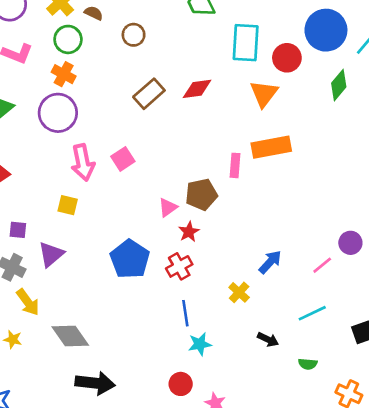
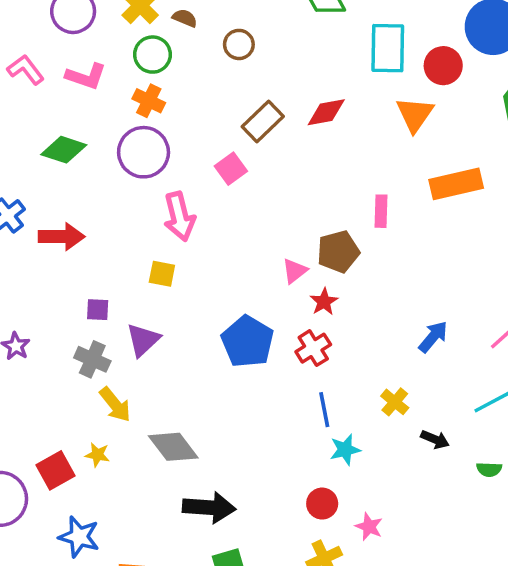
orange rectangle: (271, 147) -> (456, 184), moved
pink square: (123, 159) -> (231, 169), moved
yellow cross: (239, 292) -> (395, 402), moved

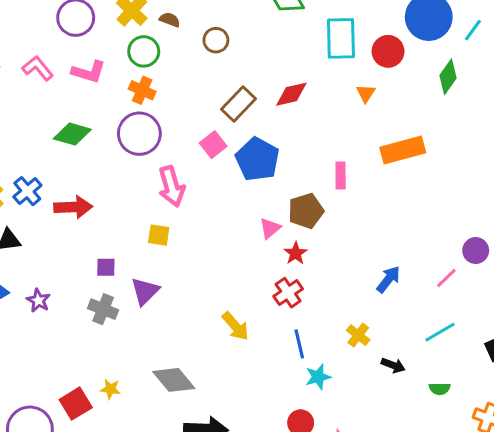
orange triangle: (415, 114) -> (366, 93), size x0.6
blue pentagon: (247, 342) -> (257, 159), moved
yellow arrow: (115, 405) -> (235, 326), moved

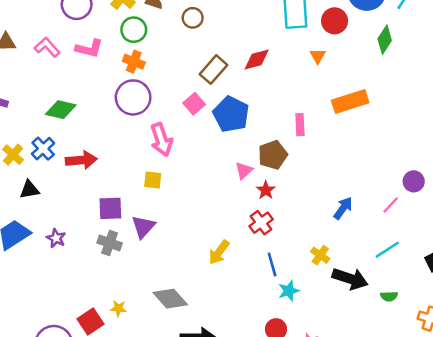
green diamond: (72, 134) -> (61, 110), moved
purple square: (106, 267) -> (110, 208), size x1.5
yellow arrow: (235, 326) -> (219, 252), turned 80
black arrow: (393, 365) -> (350, 279), size x1.8

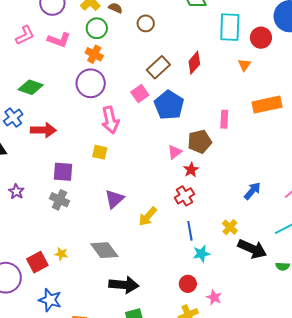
pink L-shape: (47, 47) -> (25, 35), turned 100
red diamond: (257, 60) -> (194, 63), turned -40
purple triangle: (143, 227) -> (114, 199), moved

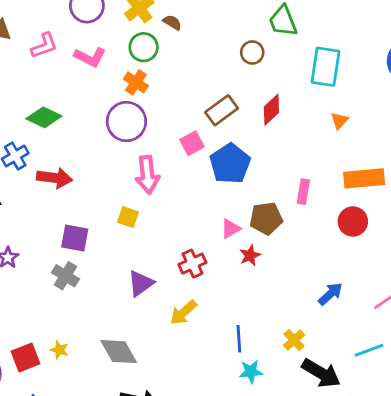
brown circle: (146, 23) -> (252, 53), moved
red circle: (261, 38) -> (353, 222), moved
red cross: (184, 196) -> (192, 264), moved

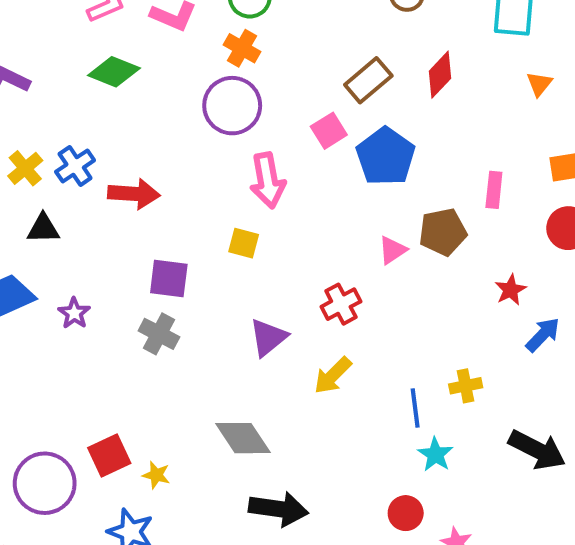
green diamond: (44, 117) -> (114, 72), moved
red star: (250, 255) -> (511, 290), moved
yellow cross: (294, 340) -> (466, 386), moved, turned 35
yellow star: (59, 350) -> (156, 475), moved
cyan star: (251, 372) -> (435, 454), turned -30

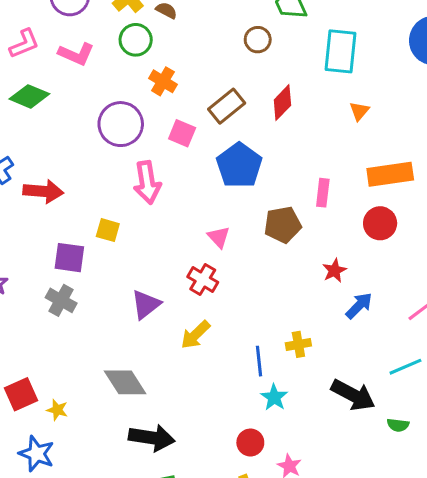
orange cross: (242, 48) -> (163, 81), moved
pink square: (329, 131) -> (182, 133), moved, turned -36
yellow square: (244, 243) -> (108, 230), moved
pink triangle: (392, 250) -> (219, 237), moved, turned -40
red cross: (341, 304) -> (203, 279), turned -32

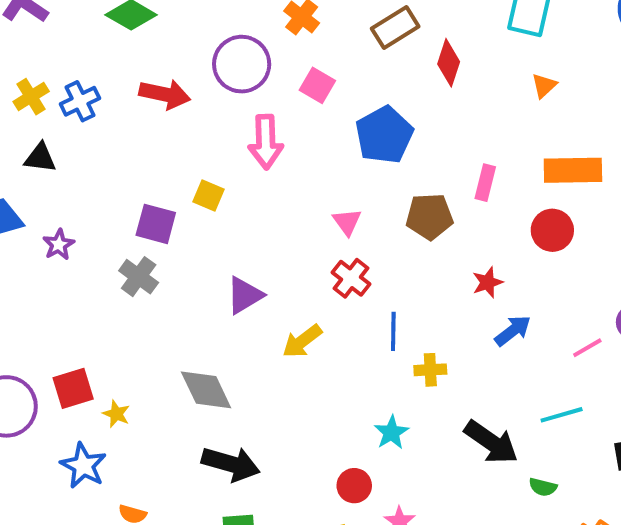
red diamond: (282, 103) -> (449, 63), turned -33
brown rectangle: (227, 106) -> (395, 28), moved
red arrow: (43, 191) -> (165, 94), moved
red cross: (203, 279) -> (351, 278), moved
blue line: (259, 361) -> (393, 331), moved

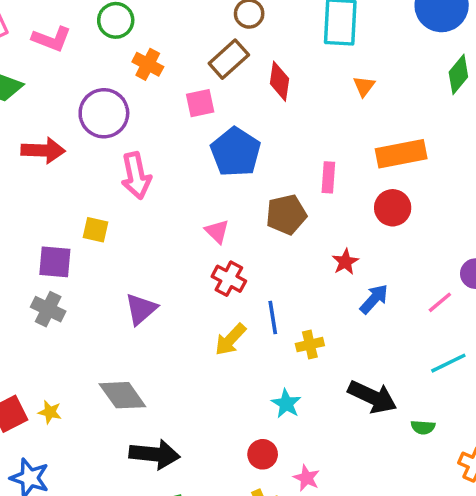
pink square: (317, 85) -> (200, 103), moved, turned -32
yellow arrow: (302, 341) -> (231, 339), moved
yellow star: (116, 414) -> (50, 412), moved
cyan line: (562, 415) -> (448, 363), moved

